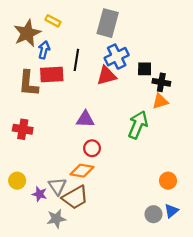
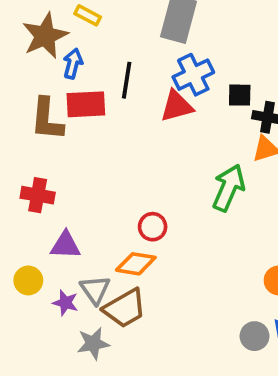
purple triangle: (85, 119) -> (65, 245), moved

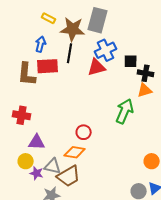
brown star: (45, 36) -> (73, 29), moved, turned 30
yellow circle: (28, 280) -> (26, 161), moved
gray triangle: (95, 290) -> (53, 166), turned -42

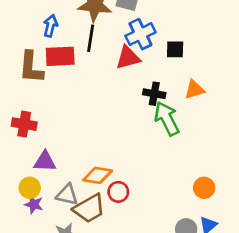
black cross: (146, 73) -> (154, 94), moved
green arrow: (125, 111) -> (167, 119), turned -50
red circle: (84, 132) -> (118, 192), moved
purple star: (37, 173) -> (34, 204), moved

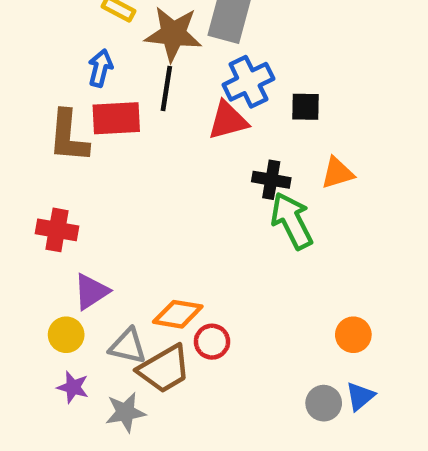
purple triangle: (45, 161) -> (91, 291), turned -35
purple star: (34, 204) -> (73, 387), moved

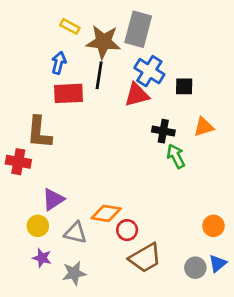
blue cross: (248, 82) -> (149, 71), turned -32
brown L-shape: (68, 136) -> (39, 132), moved
green arrow: (292, 221) -> (176, 156), size x0.7
red cross: (57, 230) -> (18, 162), moved
brown trapezoid: (164, 369) -> (145, 258), moved

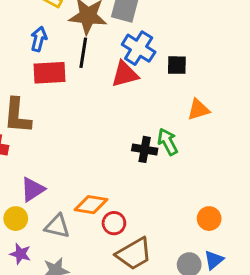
black cross: (163, 131) -> (145, 149), moved

